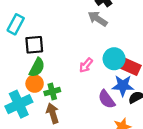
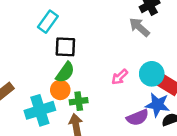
purple semicircle: (107, 99) -> (138, 118), turned -84

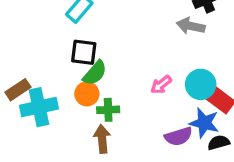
gray arrow: (139, 27) -> (191, 26), turned -35
black square: (65, 47) -> (84, 52), moved
cyan cross: (40, 110) -> (39, 107), moved

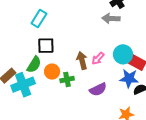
green semicircle: (95, 73) -> (34, 65), moved
purple semicircle: (178, 136) -> (98, 89), moved
brown arrow: (102, 139) -> (82, 60), moved

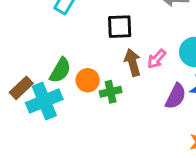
black square: (46, 46) -> (120, 27), moved
purple semicircle: (98, 89) -> (176, 96), moved, turned -36

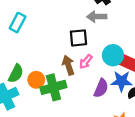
black square: (120, 27) -> (78, 38), moved
green cross: (111, 92) -> (53, 87), size x1.6

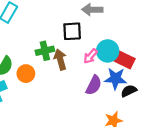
pink arrow: (86, 62) -> (90, 56), moved
green cross: (53, 87) -> (45, 51), moved, size x0.7

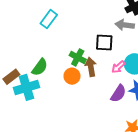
green cross: (45, 51) -> (78, 57), turned 35
orange circle: (26, 74) -> (72, 76), moved

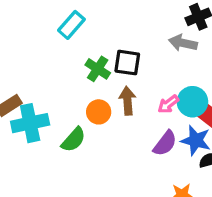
black square: (104, 42) -> (127, 63), moved
green cross: (78, 57) -> (98, 69), moved
green semicircle: (40, 67) -> (73, 140), moved

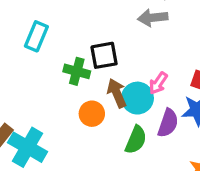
cyan circle: (192, 102) -> (137, 98), moved
cyan cross: (30, 123) -> (28, 147), turned -30
green semicircle: (73, 140) -> (136, 140), moved

